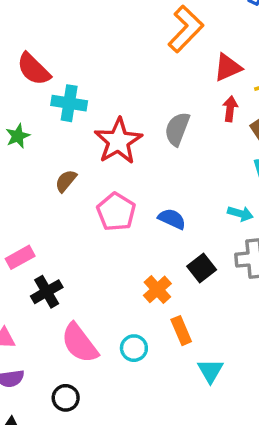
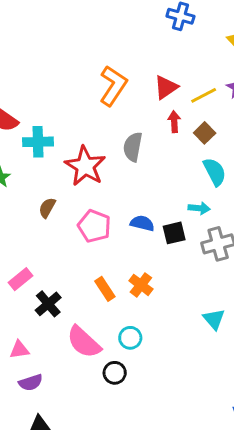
orange L-shape: (186, 29) -> (113, 86), moved
black square: (202, 268) -> (174, 233), moved, turned 35
orange rectangle: (181, 331) -> (105, 289), moved
cyan triangle: (210, 371) -> (214, 319), moved
black circle: (66, 398) -> (115, 373), moved

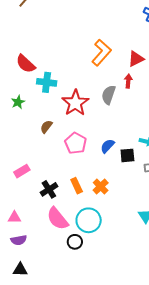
red arrow: (174, 122) -> (128, 81), moved
blue semicircle: (142, 223) -> (107, 146), turned -70
black cross: (48, 304) -> (49, 189), moved
cyan circle: (130, 338) -> (89, 220), size x1.6

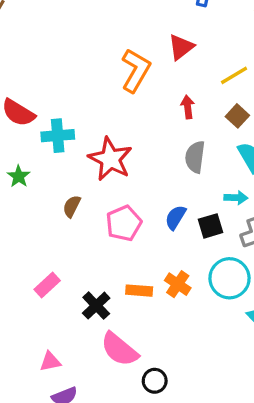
red triangle: (136, 59) -> (181, 47), moved
gray semicircle: (109, 95) -> (195, 157), moved
pink pentagon: (76, 143) -> (124, 223), turned 30
orange rectangle: (77, 186) -> (139, 291), turned -49
cyan circle: (89, 220) -> (229, 278), moved

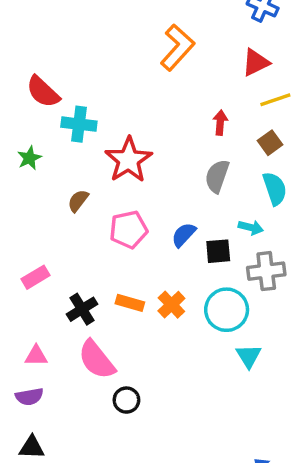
red triangle: (181, 47) -> (256, 63), moved
orange L-shape: (136, 70) -> (177, 48), moved
pink triangle: (50, 362) -> (36, 356), moved

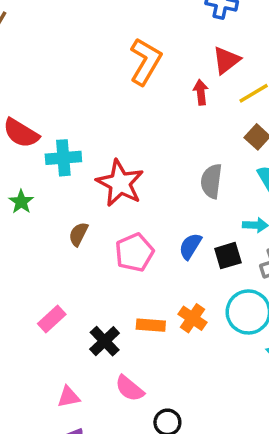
red arrow: (220, 123) -> (201, 92), moved
pink semicircle: (97, 360) -> (130, 388), size x0.7

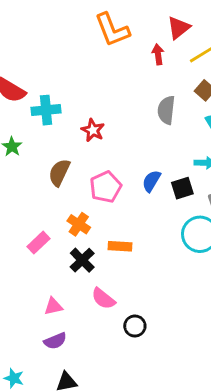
orange L-shape: (145, 61) -> (112, 30), turned 129
gray semicircle: (211, 181) -> (166, 110), moved
red star: (120, 183) -> (93, 130), size x0.6
brown semicircle: (78, 234) -> (59, 173), size x1.4
orange cross: (193, 318) -> (79, 224), moved

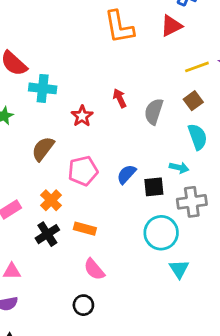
red triangle: (179, 28) -> (171, 26), moved
red arrow: (158, 54) -> (120, 98), moved, turned -30
pink semicircle: (103, 299) -> (94, 269), moved

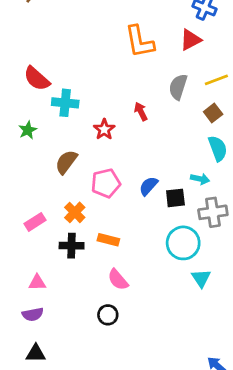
gray semicircle: (154, 111) -> (178, 87), moved
black cross: (47, 234) -> (72, 246), turned 35

